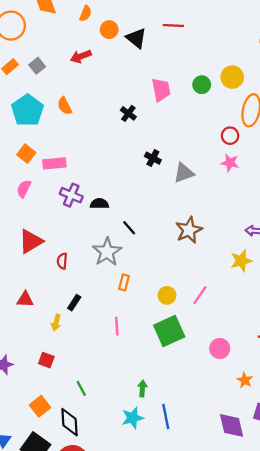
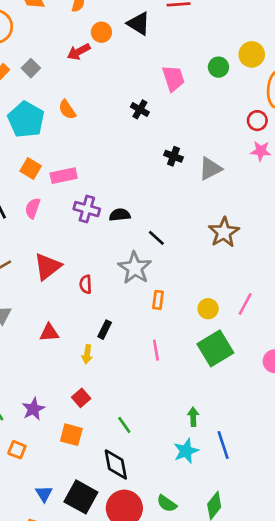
orange circle: (109, 30) -> (101, 32), moved
red square: (46, 360) -> (81, 398), turned 35
orange square: (40, 406) -> (71, 435), moved, turned -30

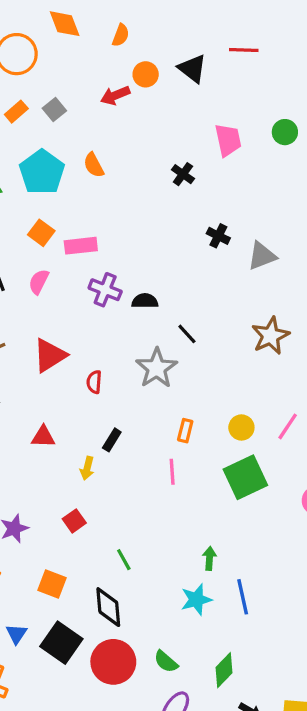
orange rectangle: (158, 300) -> (185, 431), moved
orange square: (71, 435) -> (52, 584), moved

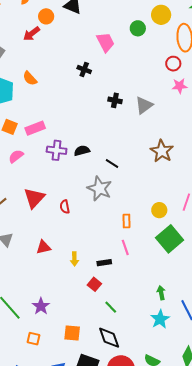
pink semicircle: (39, 282) -> (16, 156), turned 42
black rectangle: (112, 440) -> (104, 263), moved, turned 64
red square: (74, 521) -> (94, 284), moved

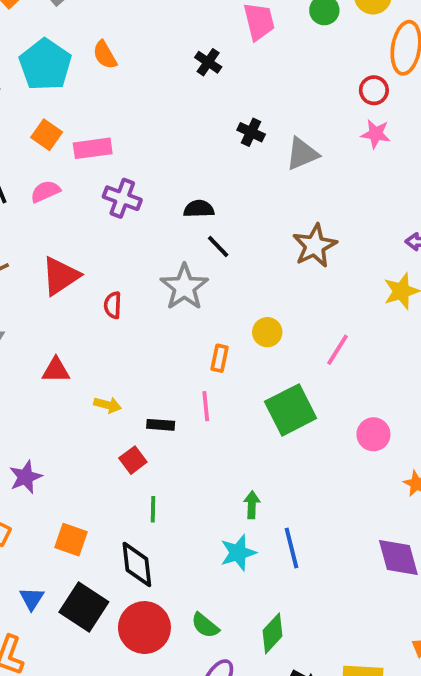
black semicircle: (82, 151) -> (199, 209), moved
yellow circle: (159, 210) -> (267, 332), moved
yellow arrow: (74, 259) -> (108, 405), turned -88
green line: (111, 307) -> (153, 509), turned 32

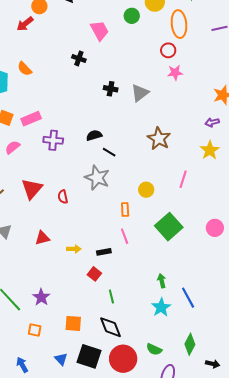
pink line: (338, 350) -> (183, 179), moved

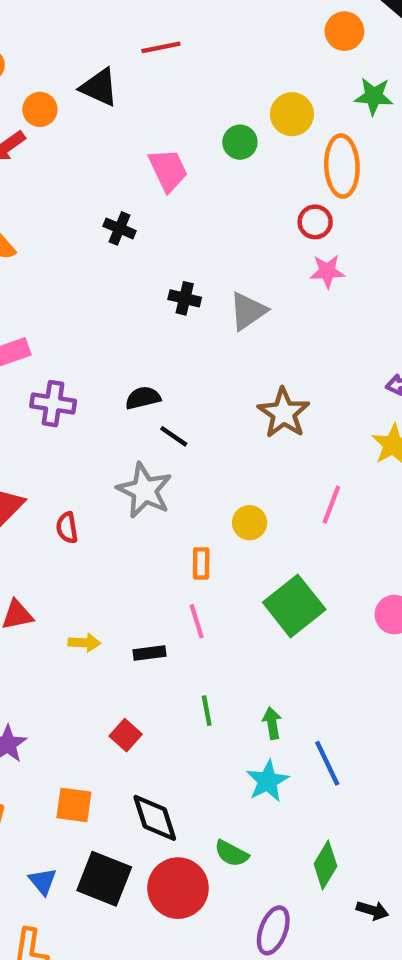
red square: (94, 274) -> (126, 735), moved
green line: (111, 296) -> (207, 711), moved
green semicircle: (154, 349) -> (232, 853), moved

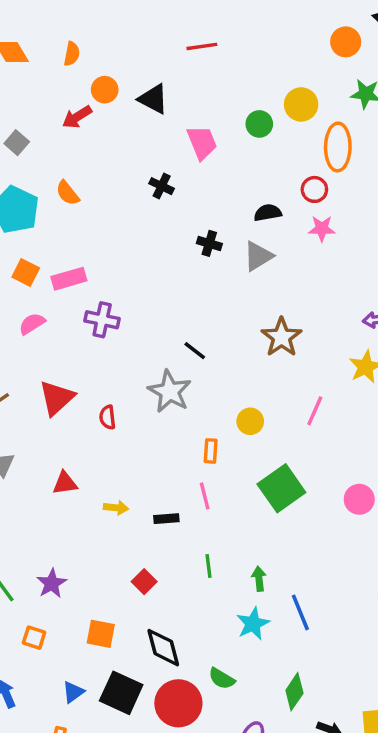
black triangle: (99, 87) -> (153, 99), moved
black semicircle: (143, 398) -> (268, 213), moved
blue triangle: (43, 881) -> (73, 692), turned 30

